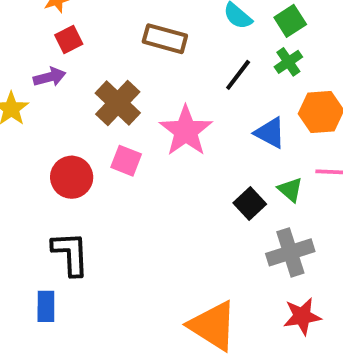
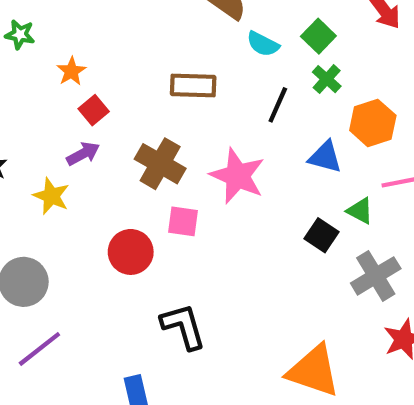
black L-shape: (70, 254) -> (183, 326), moved

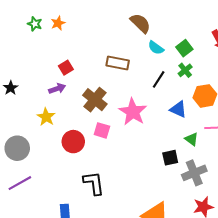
orange star: (71, 71) -> (58, 23), moved
yellow star: (51, 196) -> (46, 117), moved
black square: (322, 235) -> (170, 158), moved, turned 35

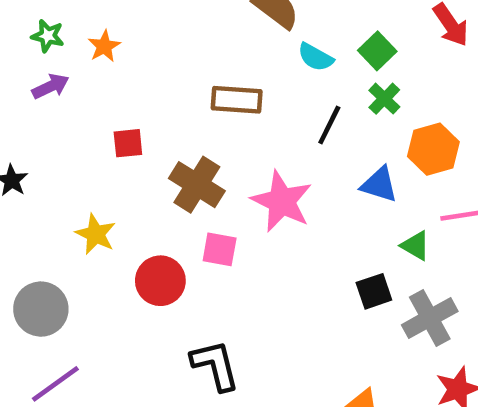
orange star: (58, 23) -> (104, 46), moved
red square: (66, 68) -> (128, 143), moved, turned 32
purple arrow: (57, 89) -> (51, 86), moved

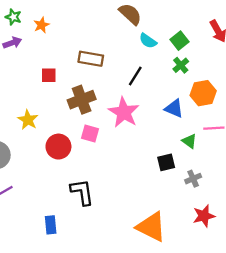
brown rectangle: (237, 100) -> (91, 59), moved
black line: (329, 125) -> (135, 76), moved
brown cross: (197, 185) -> (82, 100), turned 32
gray cross: (430, 318) -> (193, 179), size x0.6

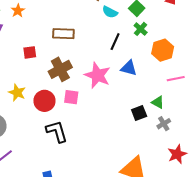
black line: (135, 76) -> (115, 42), moved
blue triangle: (174, 109) -> (129, 68), moved
green triangle: (189, 141) -> (158, 102), moved
red circle: (58, 147) -> (44, 101), moved
black L-shape: (82, 192) -> (57, 131), moved

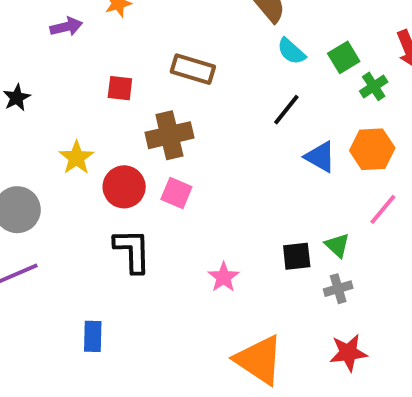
green cross: (141, 29) -> (374, 86), moved
blue triangle: (129, 68) -> (320, 157), moved
pink star: (97, 75) -> (224, 277), moved, size x0.6
pink line: (176, 79) -> (383, 209), turned -54

